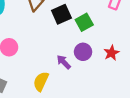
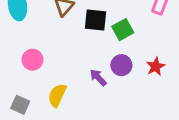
black square: (61, 14) -> (95, 20), turned 30
yellow semicircle: (41, 81) -> (57, 95), moved

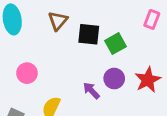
red star: (156, 67) -> (148, 80), size x1.4

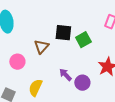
brown triangle: (58, 21) -> (41, 47), moved
purple circle: (114, 78) -> (82, 83), moved

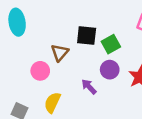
pink circle: (17, 62) -> (40, 71), moved
purple circle: (82, 83) -> (110, 70), moved

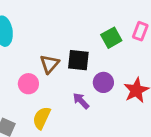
black square: (87, 36) -> (78, 60), moved
green square: (111, 44) -> (111, 38), moved

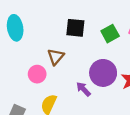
black square: (78, 60) -> (75, 28), moved
purple circle: (103, 82) -> (103, 73), size x1.5

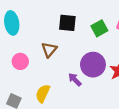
pink circle: (37, 74) -> (20, 61), moved

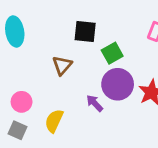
green square: (99, 28) -> (112, 53), moved
pink circle: (20, 61) -> (22, 102), moved

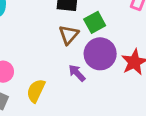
brown triangle: (62, 65) -> (69, 35), moved

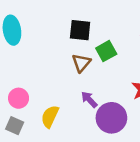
purple circle: (100, 54) -> (111, 118), moved

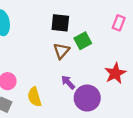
yellow semicircle: (50, 116) -> (34, 97), turned -42

